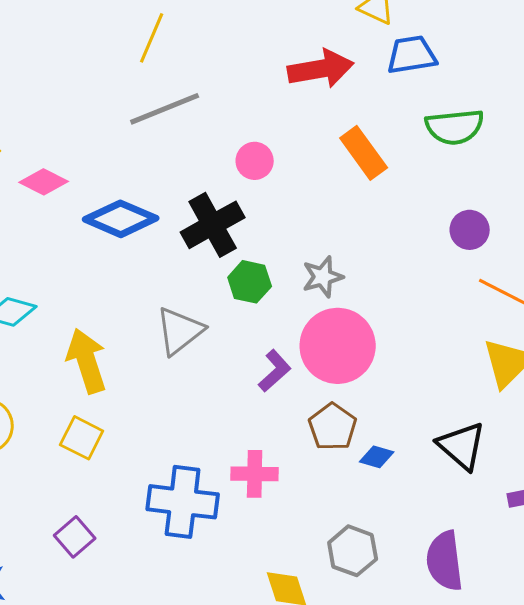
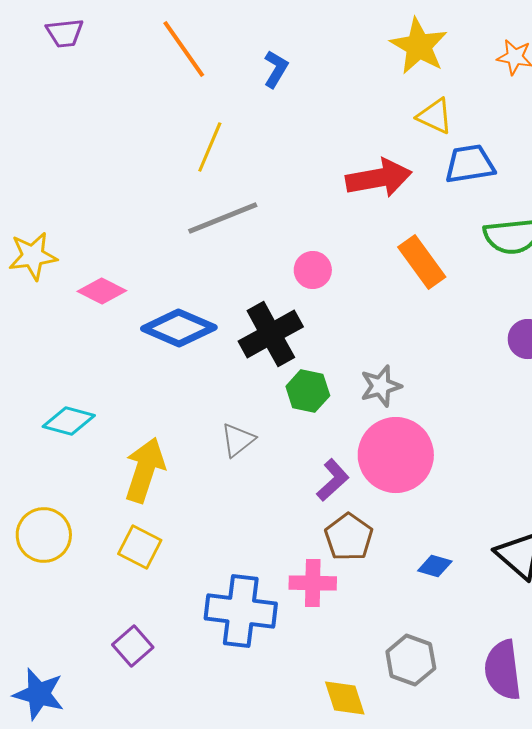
gray triangle: (180, 331) -> (238, 440), size x0.7
yellow arrow: (87, 361) -> (145, 470), turned 36
brown pentagon: (333, 427) -> (349, 537), moved

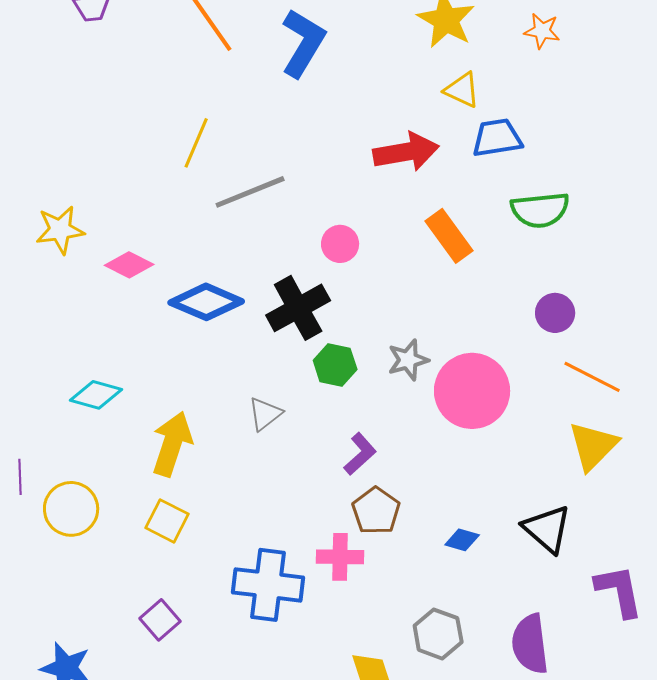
blue L-shape: (276, 69) -> (303, 43), size x1.8
yellow line: (210, 147) -> (196, 143), moved
pink circle: (396, 455) -> (472, 391), moved

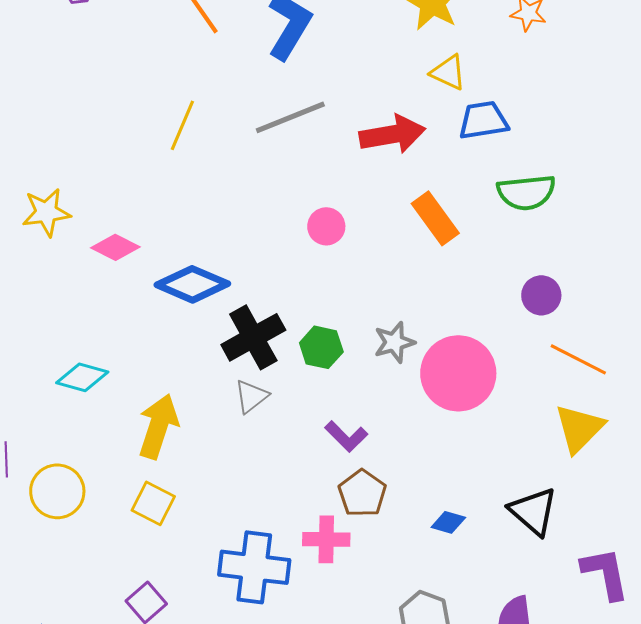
gray line: (250, 192) -> (290, 117), moved
black cross: (298, 308) -> (253, 337), moved
purple L-shape: (360, 454) -> (346, 436), turned 87

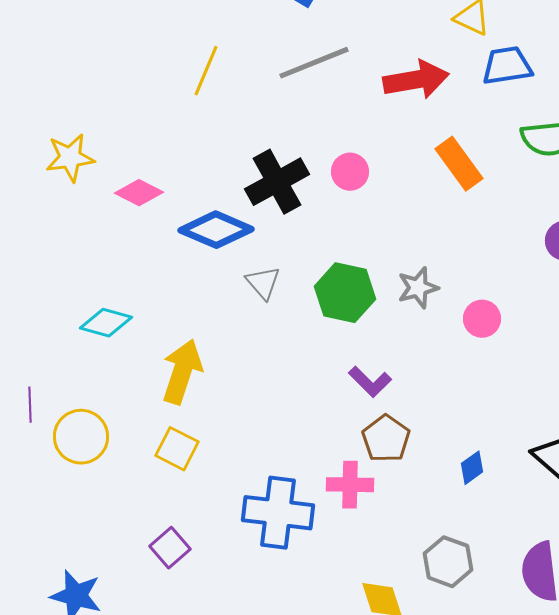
black cross: (253, 337) -> (277, 182), moved
green hexagon: (321, 347) -> (345, 293), size x1.4
pink circle: (458, 373) -> (482, 319), size x0.5
gray triangle: (251, 396) -> (263, 283), moved, turned -33
blue diamond: (448, 522) -> (472, 468), turned -52

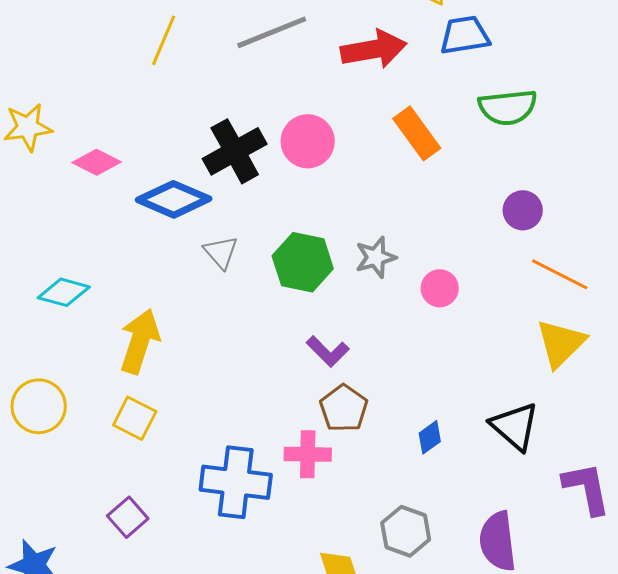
pink circle: (350, 172) -> (308, 141), size x1.4

